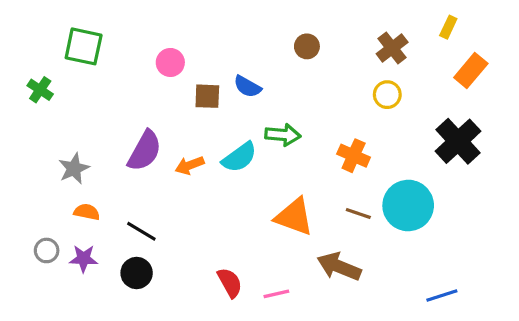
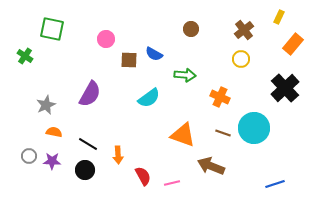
green arrow: (283, 135) -> (185, 75), moved
orange arrow: (190, 165) -> (118, 155), moved, turned -72

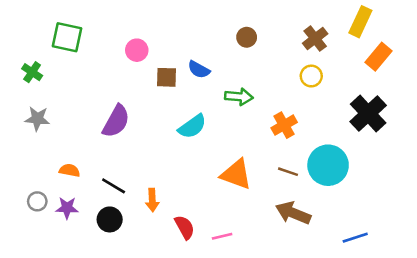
yellow rectangle: (279, 17) -> (360, 22), size x1.6
orange cross: (220, 97) -> (284, 125), turned 36
gray star: (46, 105) -> (37, 119), moved, turned 30
brown arrow: (211, 166) -> (293, 213), moved

